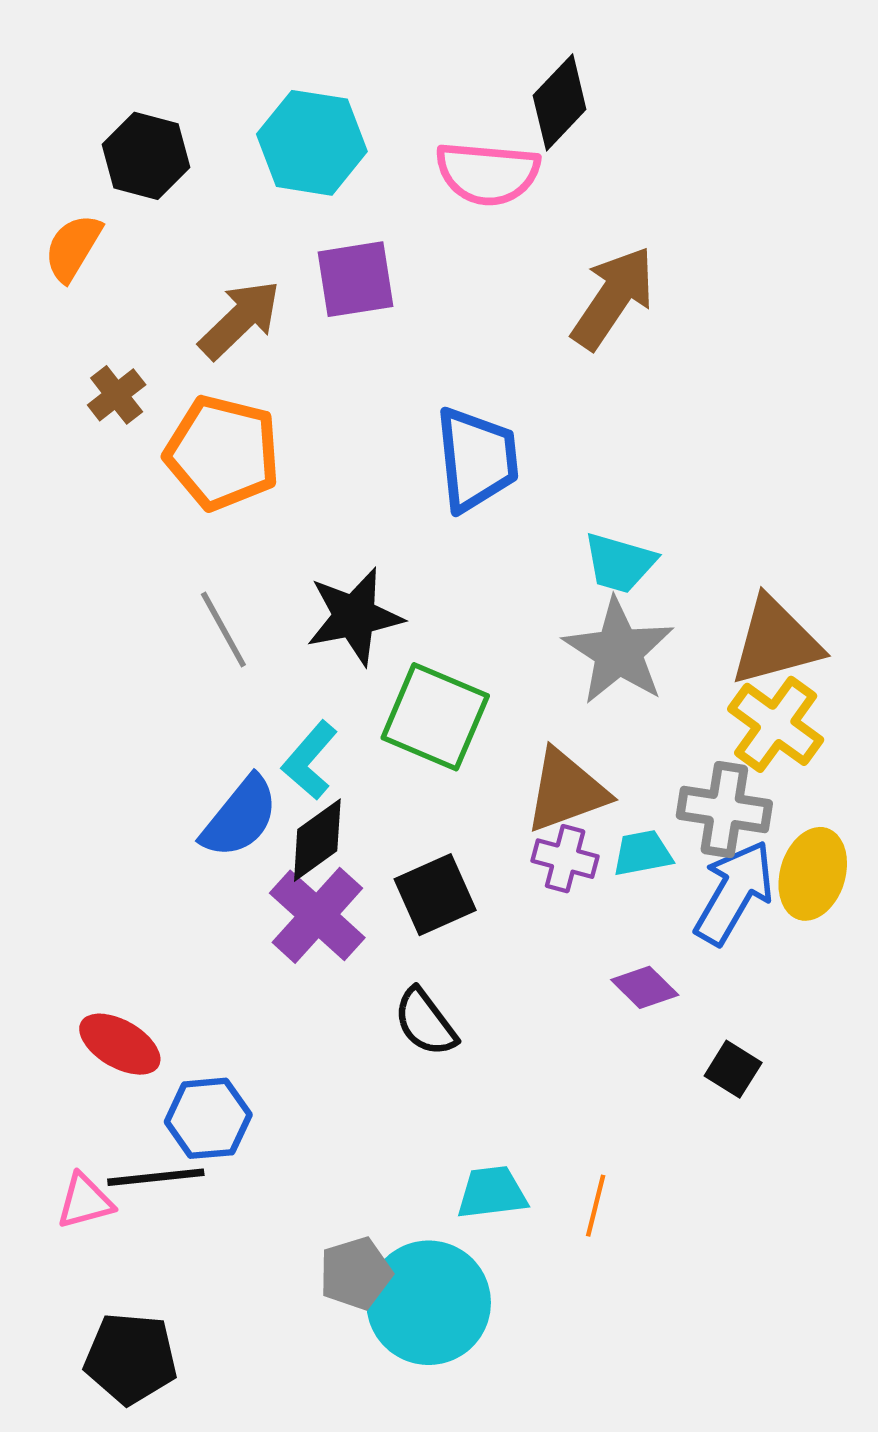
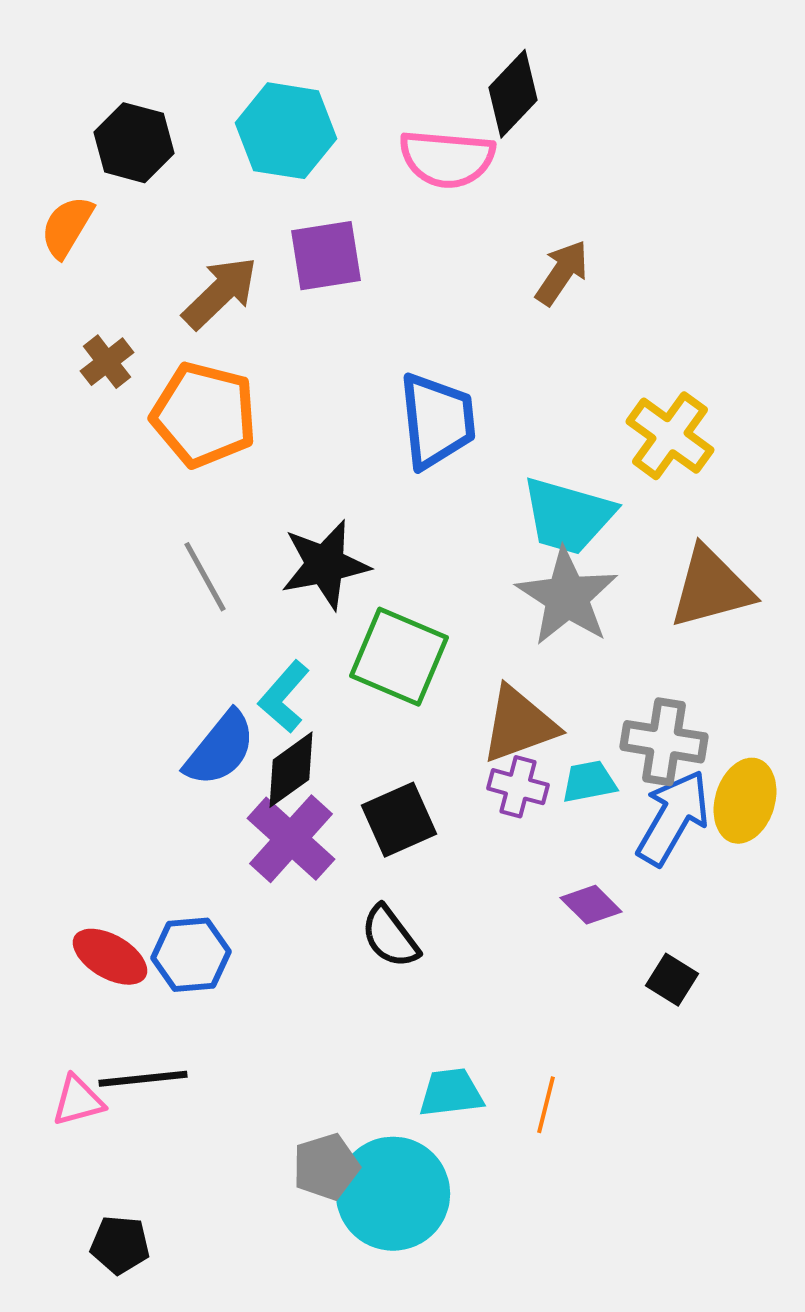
brown arrow: (613, 298) -> (562, 273), size x0.7
cyan trapezoid: (620, 563) -> (568, 516), size x1.4
yellow cross: (776, 724) -> (670, 436), moved
blue hexagon: (208, 1118) -> (191, 955), moved
black pentagon: (131, 1358) -> (120, 1245), size x0.7

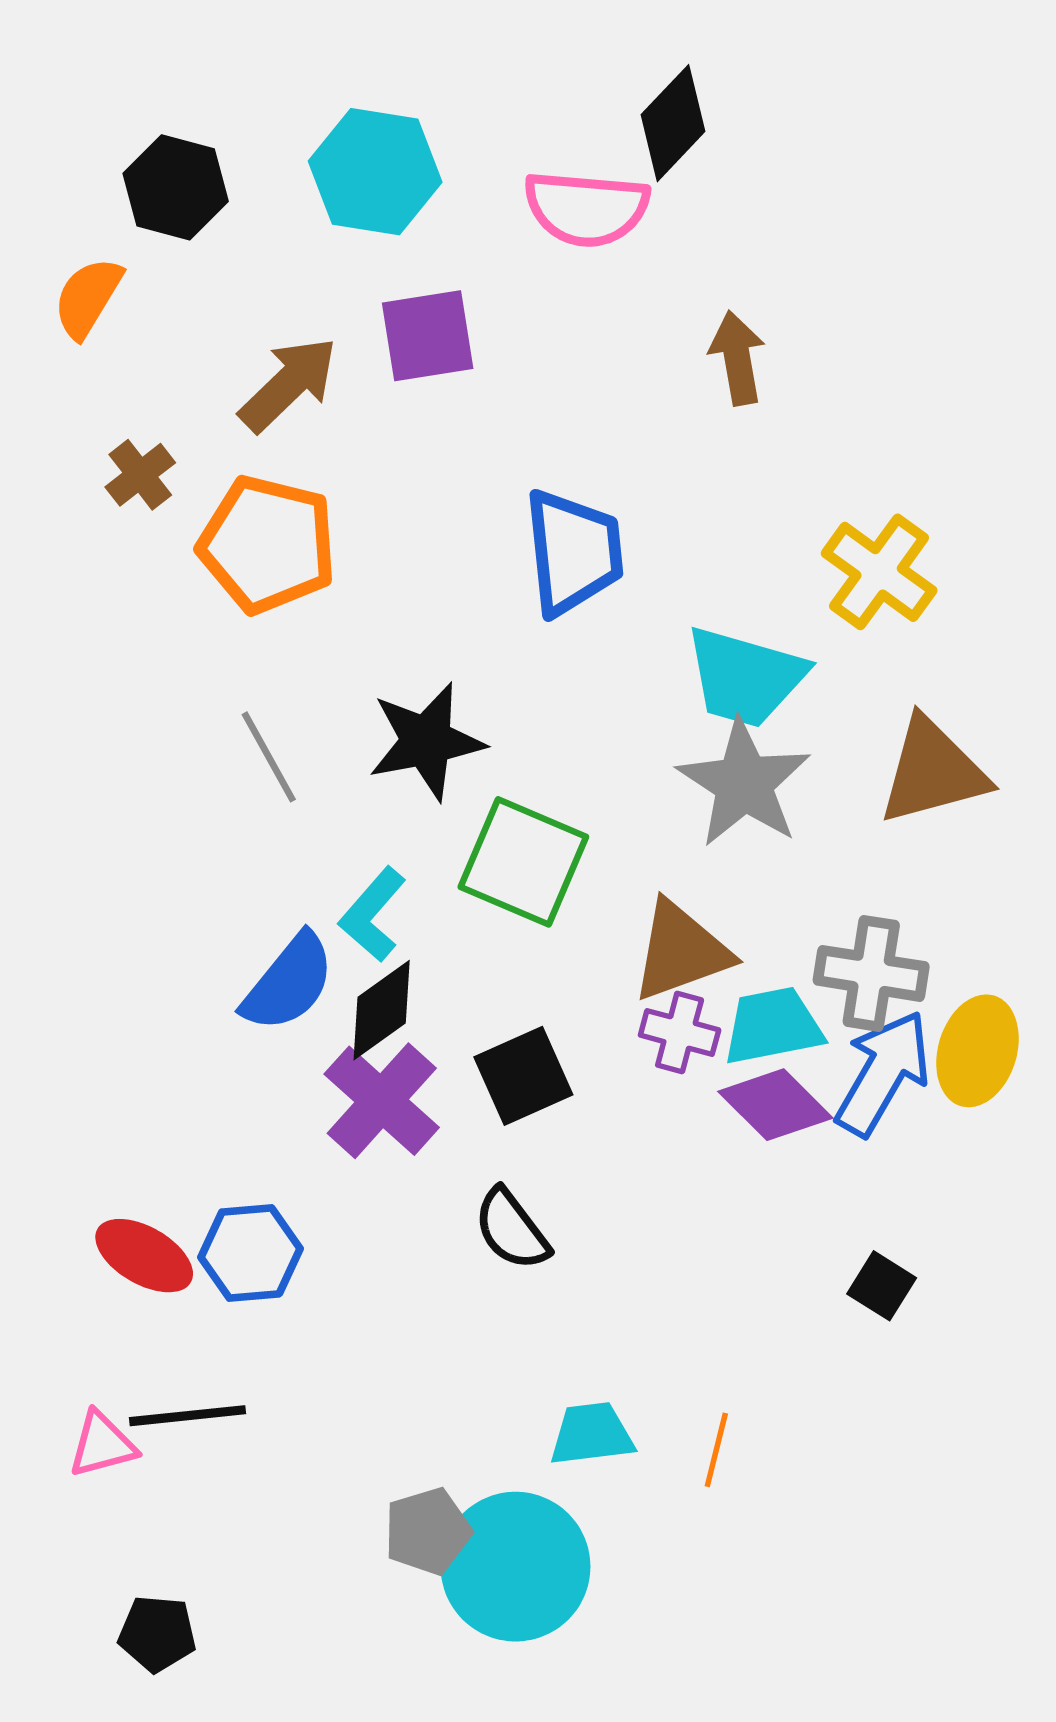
brown arrow: (562, 273) -> (737, 358), turned -44
cyan trapezoid: (589, 782) -> (773, 1026), size x1.4
purple diamond: (591, 905) -> (775, 1105), moved, size x1.4

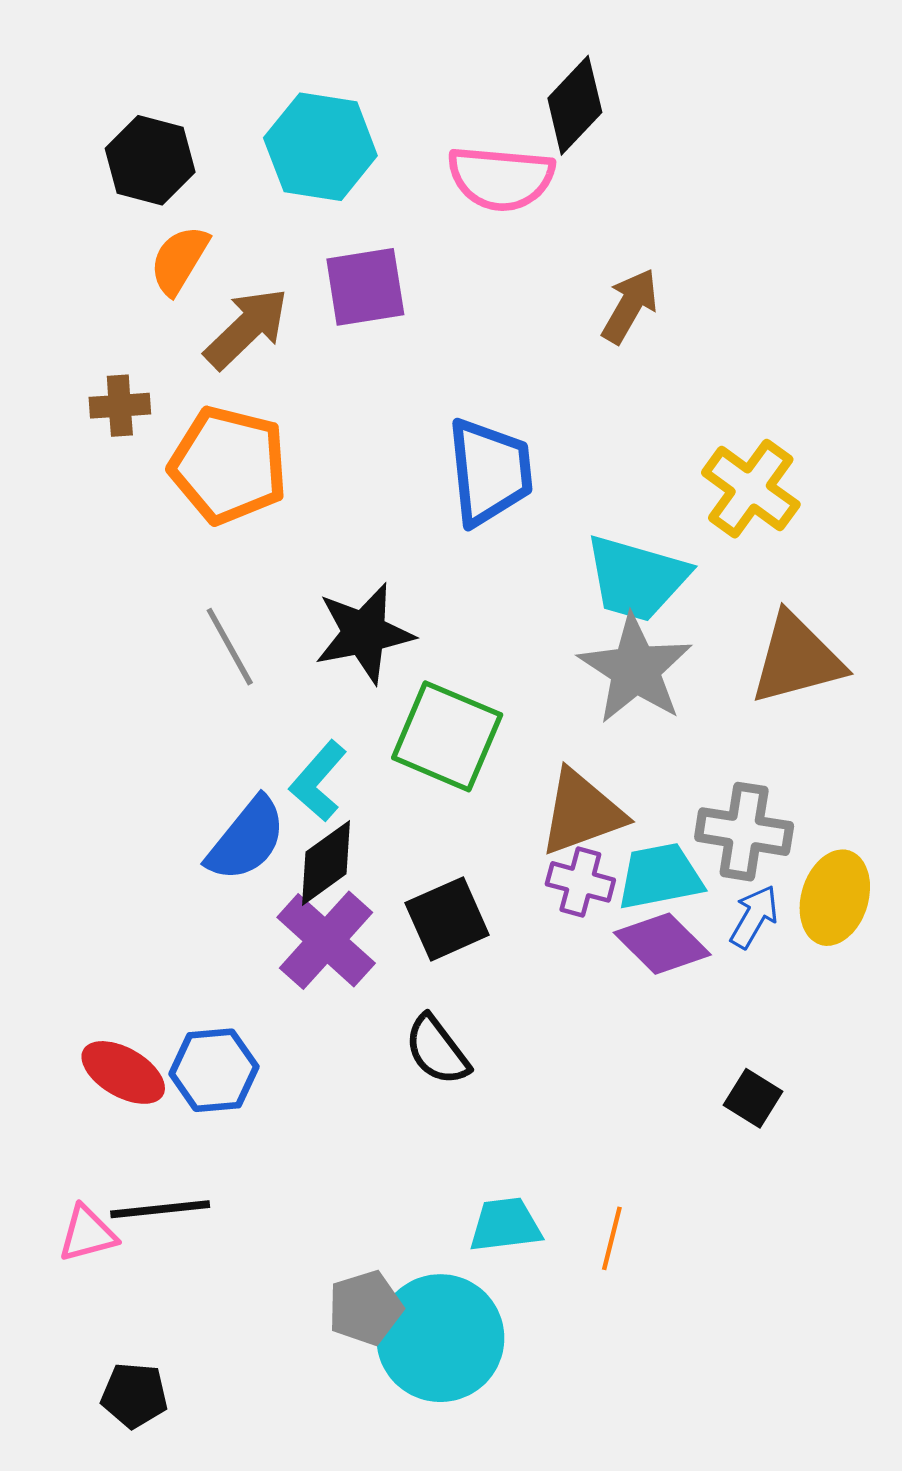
orange semicircle: (88, 298) -> (179, 260), moved
brown arrow: (737, 358) -> (630, 306), turned 40
brown cross: (140, 475) -> (120, 406), turned 34
blue arrow: (883, 1073) -> (754, 917), size x0.6

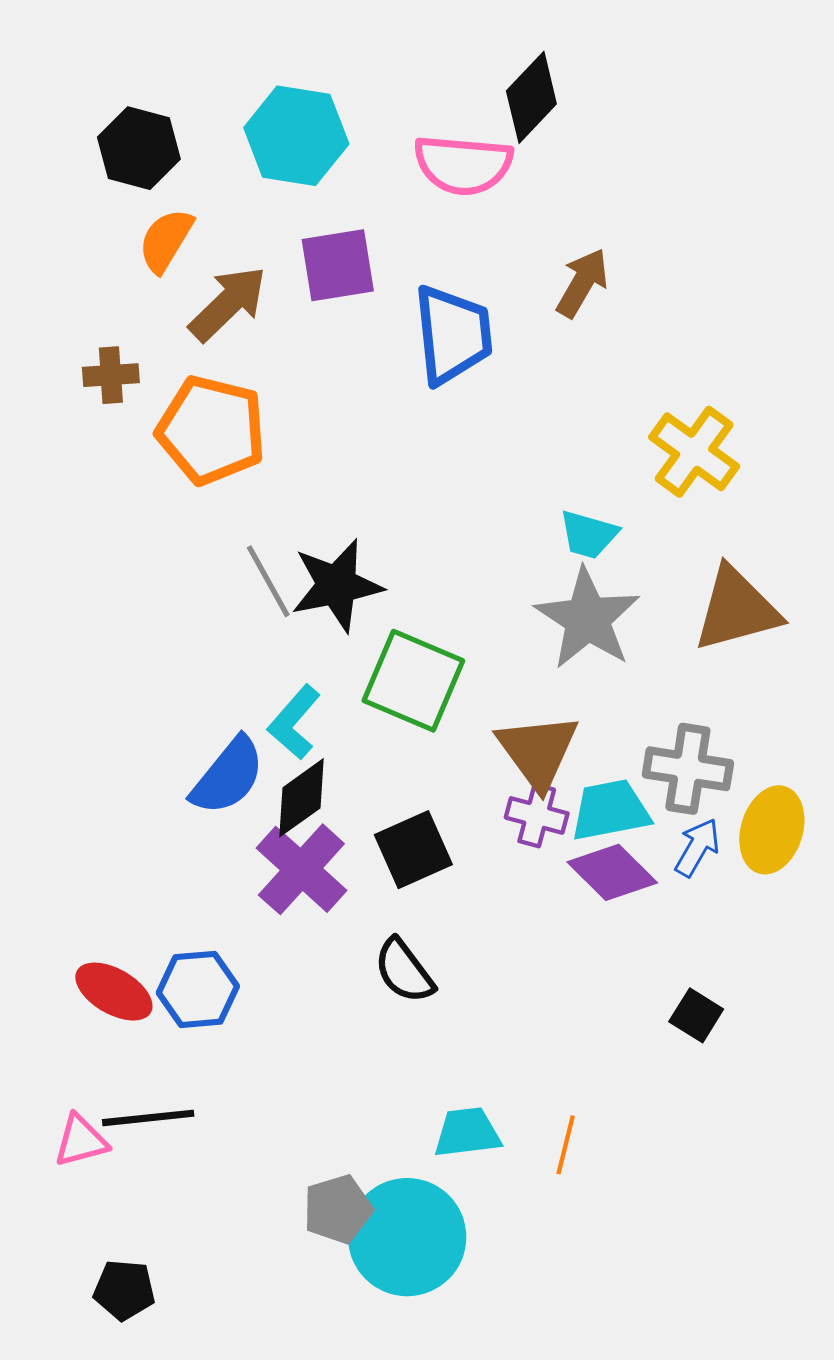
blue trapezoid: (490, 472) -> (453, 335), moved
cyan trapezoid: (636, 578) -> (588, 535), size x0.6
gray line: (230, 647) -> (268, 581), moved
brown triangle: (582, 812) -> (538, 751), turned -46

